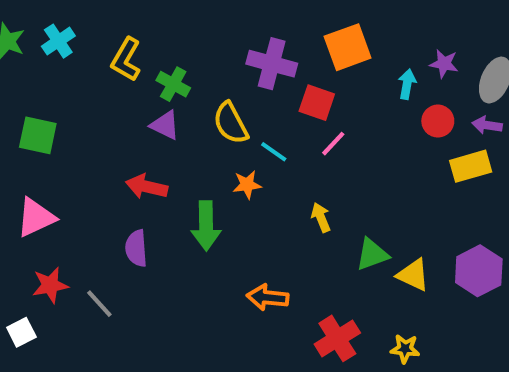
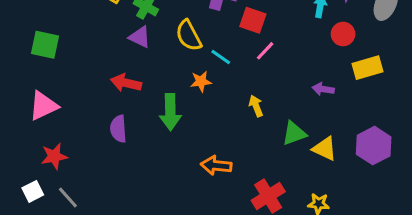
purple arrow: (487, 125) -> (323, 89), moved
gray line: (99, 304) -> (68, 198), moved

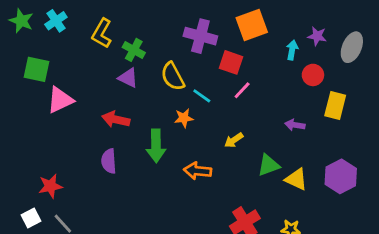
green square: (45, 45) -> (37, 69), moved
yellow rectangle: (368, 68) -> (335, 106), turned -60
pink triangle: (43, 106) -> (60, 100), moved
yellow arrow: (256, 106) -> (234, 140), turned -102
orange arrow: (216, 165) -> (198, 171), moved

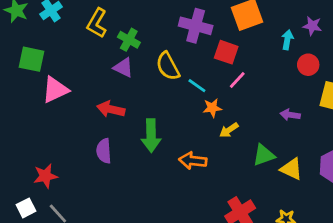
orange star: (184, 118) -> (212, 108), moved

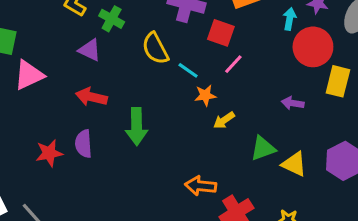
red circle: (308, 65) -> (313, 47), size x1.6
purple triangle: (123, 68) -> (90, 50), moved
orange arrow: (193, 161) -> (201, 186), moved
red star: (45, 176) -> (49, 153), moved

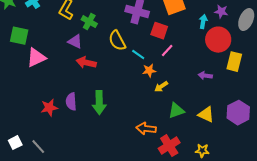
red arrow: (91, 97) -> (86, 63), moved
green arrow: (137, 127) -> (99, 103), moved
green triangle: (263, 148) -> (176, 111), moved

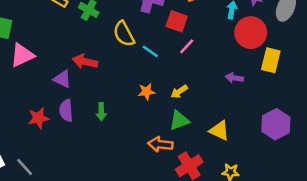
purple triangle: (75, 42) -> (62, 79), moved
orange star: (149, 71) -> (146, 92), moved
green arrow: (99, 103) -> (101, 112), size x0.6
green triangle: (176, 111) -> (179, 120), moved
yellow triangle: (206, 115) -> (219, 131), moved

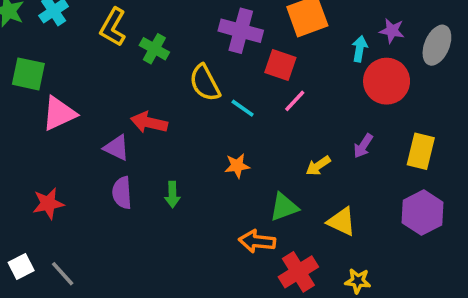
yellow rectangle: (271, 60) -> (421, 151), moved
purple arrow: (234, 78) -> (363, 146), turned -66
yellow arrow: (179, 92) -> (318, 166), moved
red star: (38, 118) -> (48, 204), moved

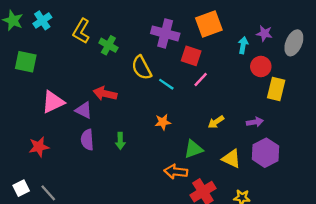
red circle: (387, 81) -> (261, 67), size x0.7
pink triangle: (59, 114) -> (53, 102), moved
purple arrow: (363, 146) -> (255, 122), moved, turned -133
yellow rectangle: (421, 151) -> (276, 89), moved
purple hexagon: (423, 213) -> (266, 153), moved

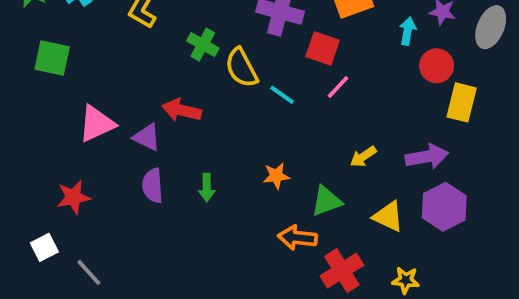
green cross: (108, 45) -> (203, 45), moved
orange star: (163, 122) -> (276, 176), moved
purple arrow: (255, 122) -> (427, 157), size x1.5
white square: (21, 188) -> (44, 247), moved

